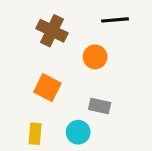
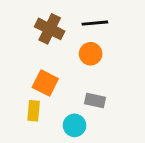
black line: (115, 20) -> (95, 23), moved
yellow rectangle: (35, 134) -> (34, 111), moved

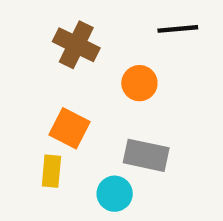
black line: (95, 23) -> (178, 29), moved
gray rectangle: (95, 101) -> (146, 155), size x1.4

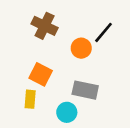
black line: (178, 29) -> (103, 32), moved, turned -45

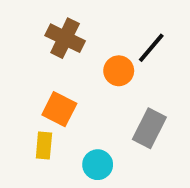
gray rectangle: (85, 90) -> (149, 128), moved, turned -75

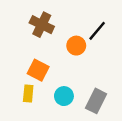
gray rectangle: (149, 128) -> (96, 101), moved
cyan circle: (98, 165) -> (64, 96), moved

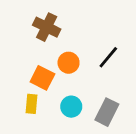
black line: (97, 31) -> (108, 57), moved
orange circle: (76, 46) -> (69, 63), moved

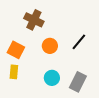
orange square: (42, 78) -> (16, 50), moved
yellow rectangle: (32, 104) -> (14, 72), moved

